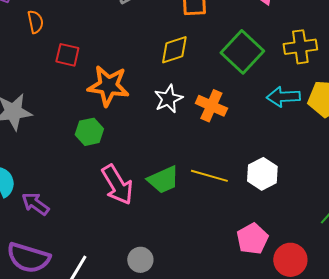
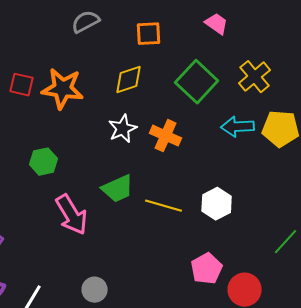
yellow cross: (300, 47) -> (255, 77), turned -32
orange star: (108, 86) -> (63, 89), moved
green trapezoid: (163, 180) -> (118, 189), moved

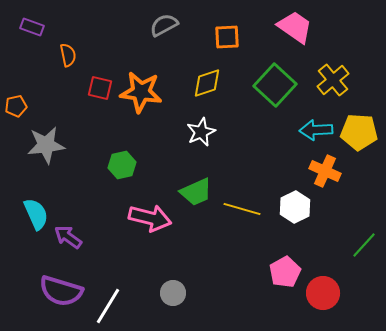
pink trapezoid: (217, 24) -> (295, 27), size x1.5
orange cross: (166, 136) -> (325, 171), moved
pink arrow: (72, 215) -> (150, 218), turned -45

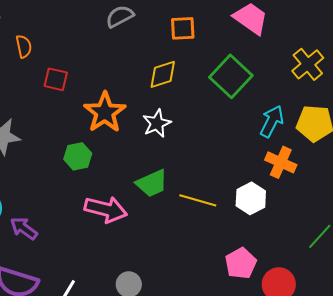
yellow cross: (333, 80) -> (308, 64), moved
orange star: (141, 92) -> (105, 112), moved, turned 30
cyan arrow: (316, 130) -> (272, 121), turned 120

